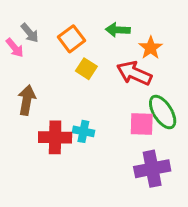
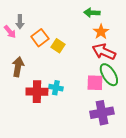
green arrow: (118, 30) -> (92, 13), moved
gray arrow: (30, 33) -> (20, 22), turned 40
orange square: (71, 39) -> (40, 38), moved
red arrow: (134, 73) -> (104, 52), moved

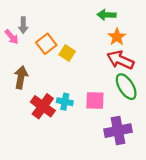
pink square: (95, 83) -> (95, 100), moved
red cross: (37, 92) -> (43, 106), turned 35

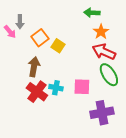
brown arrow: (21, 77) -> (34, 67), moved

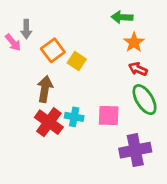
red arrow: (104, 52) -> (138, 69), size x0.6

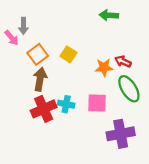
orange star: (134, 42) -> (104, 67), moved, turned 30
orange square: (53, 50) -> (38, 54), moved
red cross: (49, 122) -> (44, 109), turned 30

